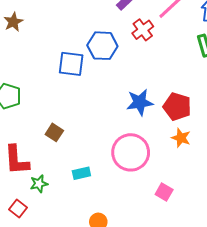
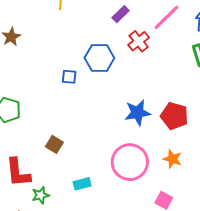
blue square: (71, 64) -> (69, 77), size x0.6
orange star: (181, 138) -> (172, 159), moved

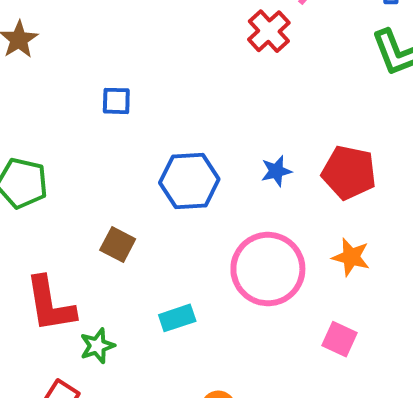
blue hexagon: (99, 58) -> (189, 181), moved
blue square: (69, 77) -> (116, 101), moved
blue star: (137, 113) -> (276, 171), size x0.6

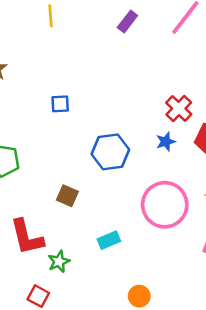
red cross: (269, 31) -> (179, 109), moved

